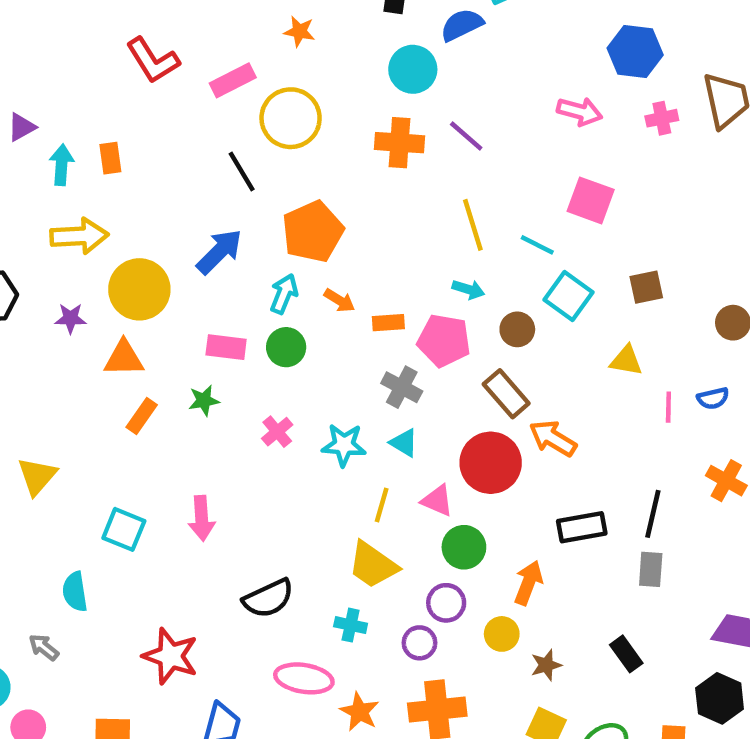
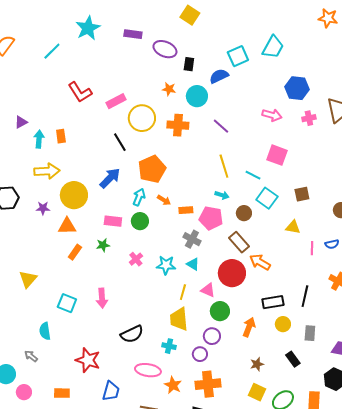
orange star: (299, 31) -> (169, 89), moved
orange cross: (399, 143) -> (178, 125), moved
yellow trapezoid: (373, 565) -> (179, 319), turned 50
gray rectangle: (651, 569) -> (310, 333), moved
yellow circle: (502, 634) -> (283, 324), moved

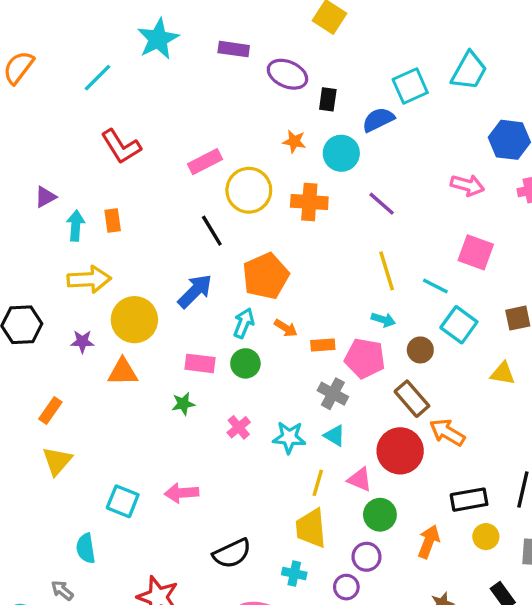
red L-shape: (80, 92) -> (121, 147), moved
orange rectangle: (75, 252) -> (50, 410), moved
pink arrow: (102, 298) -> (182, 493), turned 90

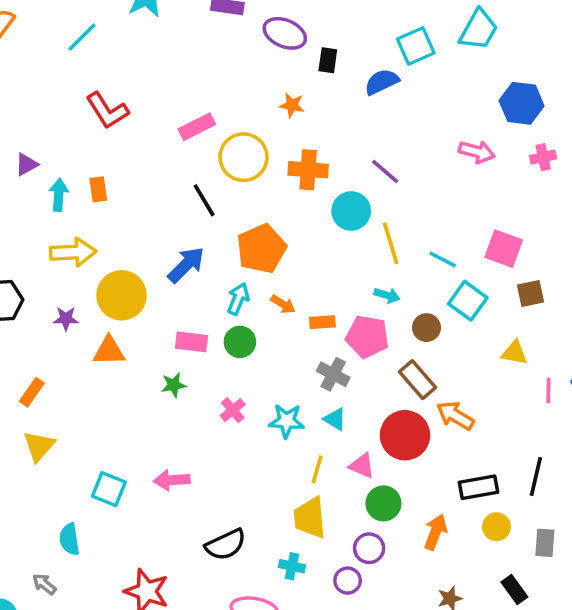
cyan circle: (341, 153) -> (351, 211), moved
pink square: (476, 252) -> (504, 249), moved

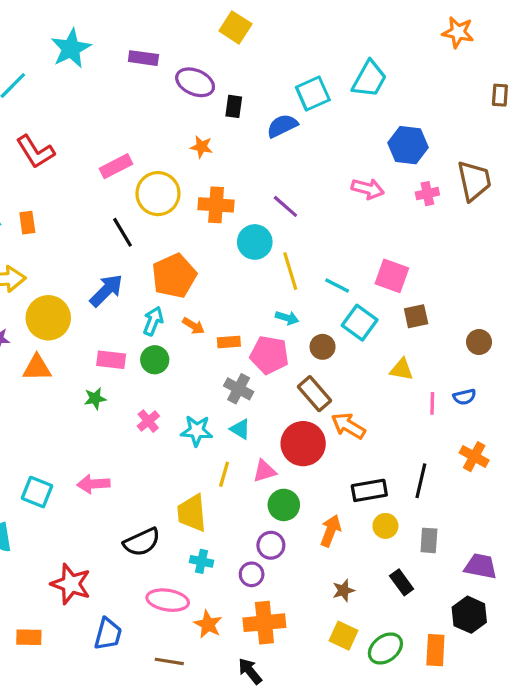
pink triangle: (362, 466) -> (264, 471), turned -40
yellow trapezoid: (310, 518) -> (192, 513), moved

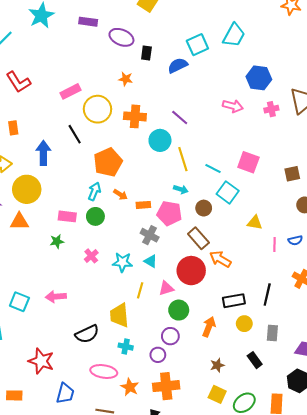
blue arrow: (106, 290) -> (43, 153), moved, turned -45
brown square: (416, 316) -> (292, 174), moved

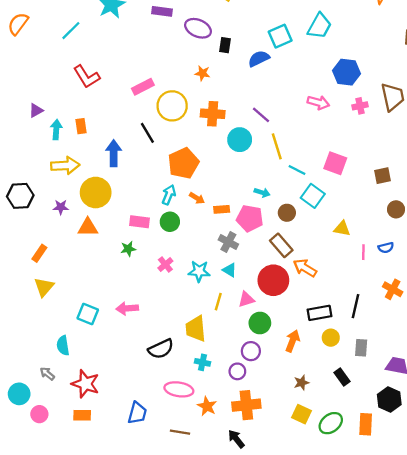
yellow line: (183, 159) -> (277, 146), moved
red star: (41, 361) -> (85, 384), moved

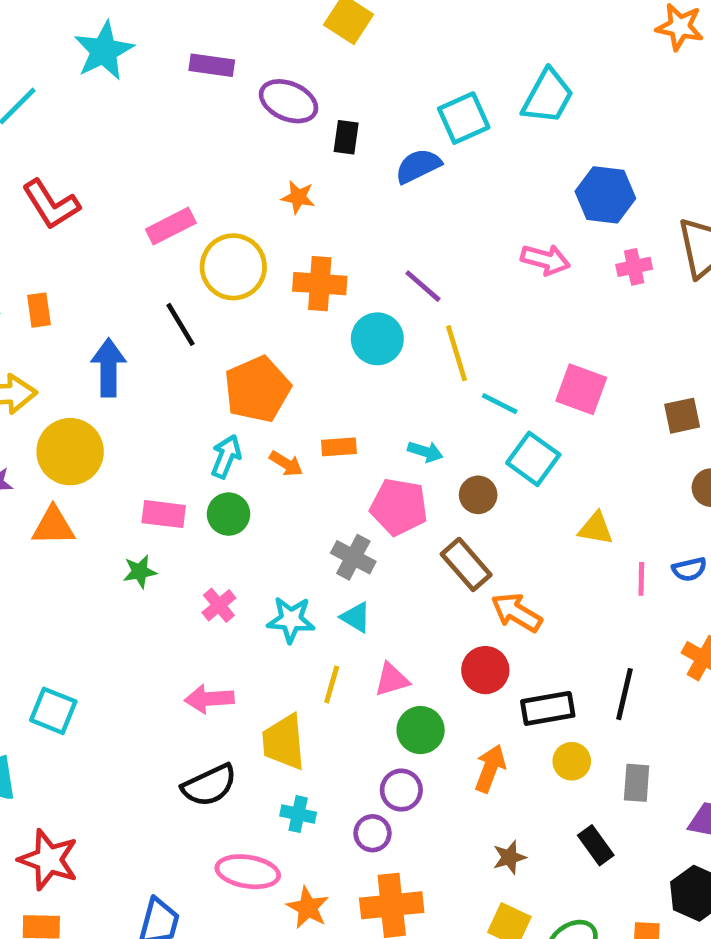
orange rectangle: (222, 209) -> (339, 447), moved
red circle: (273, 280) -> (485, 670), moved, size x0.7
pink arrow: (127, 308) -> (209, 699), moved

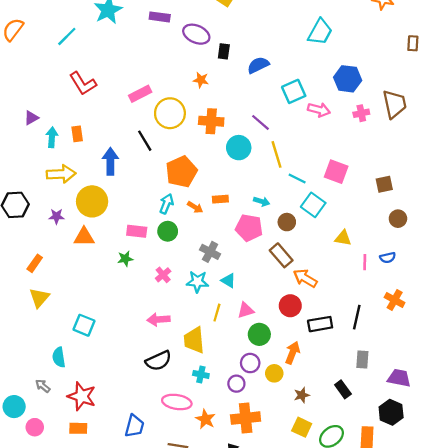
cyan square: (464, 118) -> (294, 91), moved
gray cross: (353, 557) -> (210, 252), moved
yellow circle: (572, 761) -> (274, 373), moved

